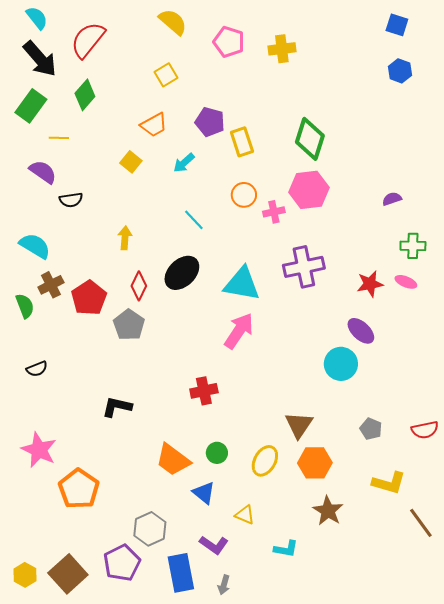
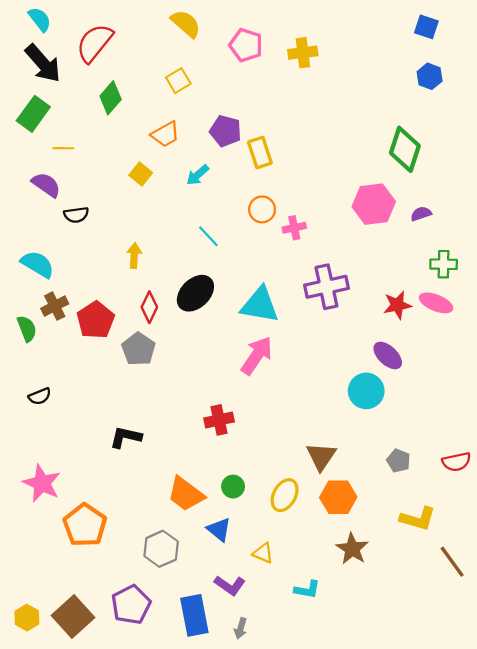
green diamond: (85, 95) -> (111, 98), moved
green diamond: (310, 139) -> (405, 149), moved
pink hexagon: (309, 190) -> (374, 204), moved
pink ellipse: (406, 282) -> (436, 303), size x1.4
gray hexagon: (150, 529) -> (161, 549), moved

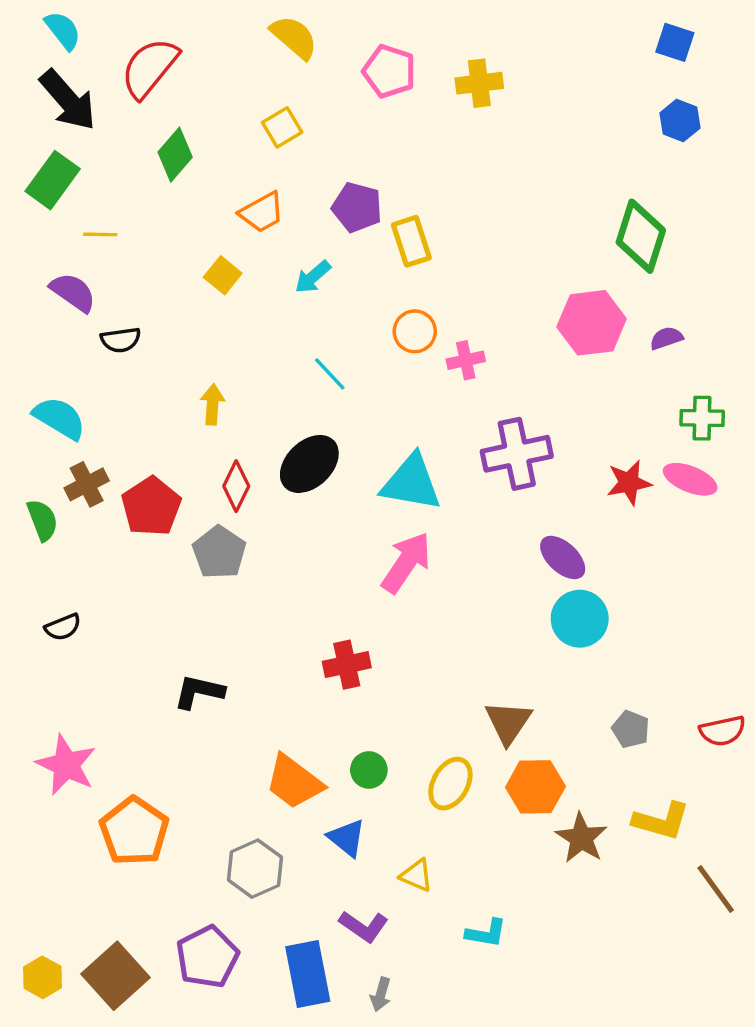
purple ellipse: (388, 355) -> (563, 557), moved
brown star: (352, 549) -> (581, 838), moved

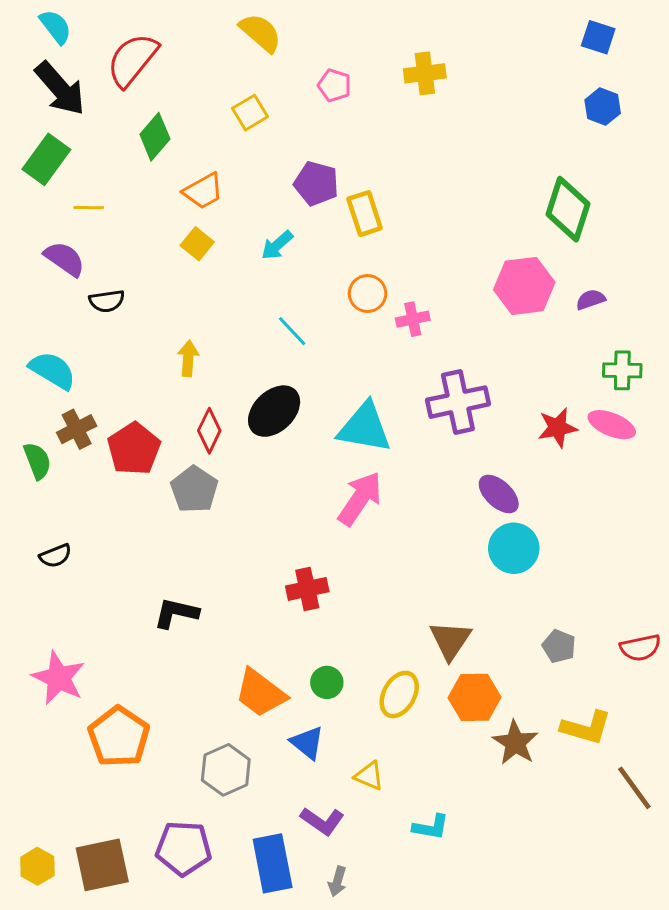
pink pentagon: (389, 71) -> (334, 85), moved, size x0.7
orange trapezoid: (262, 212) -> (203, 191), moved
purple pentagon: (207, 957) -> (184, 848), turned 30
brown square: (116, 976) -> (102, 865), turned 30

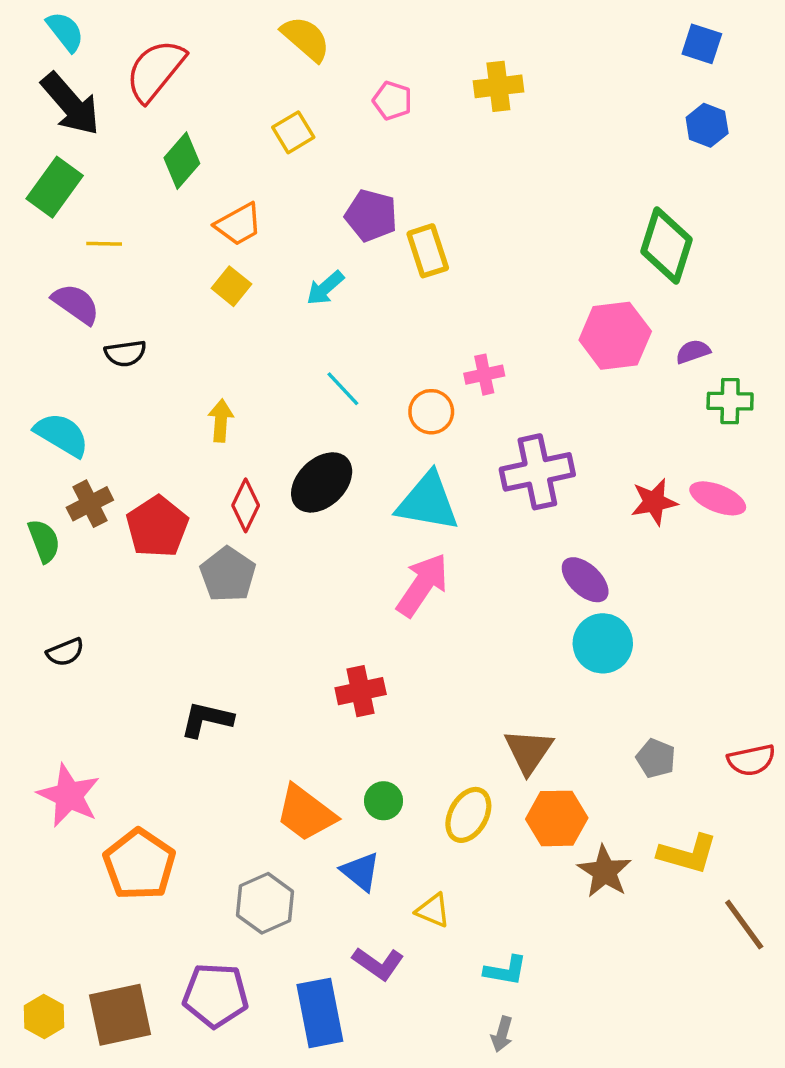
orange circle: (368, 293) -> (431, 412), moved
green cross: (622, 370) -> (730, 401), moved
gray arrow: (337, 881) -> (502, 1034), moved

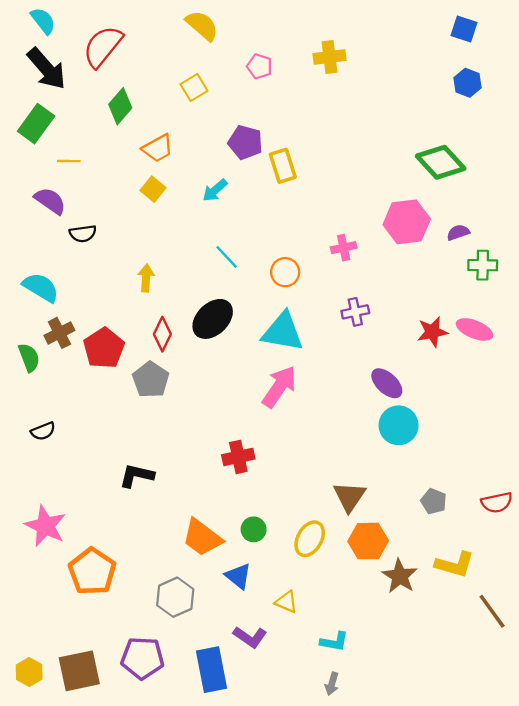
green diamond: (666, 246) -> (441, 162), turned -60
pink cross: (484, 375) -> (344, 248), moved
purple cross: (537, 472) -> (355, 312), size x0.6

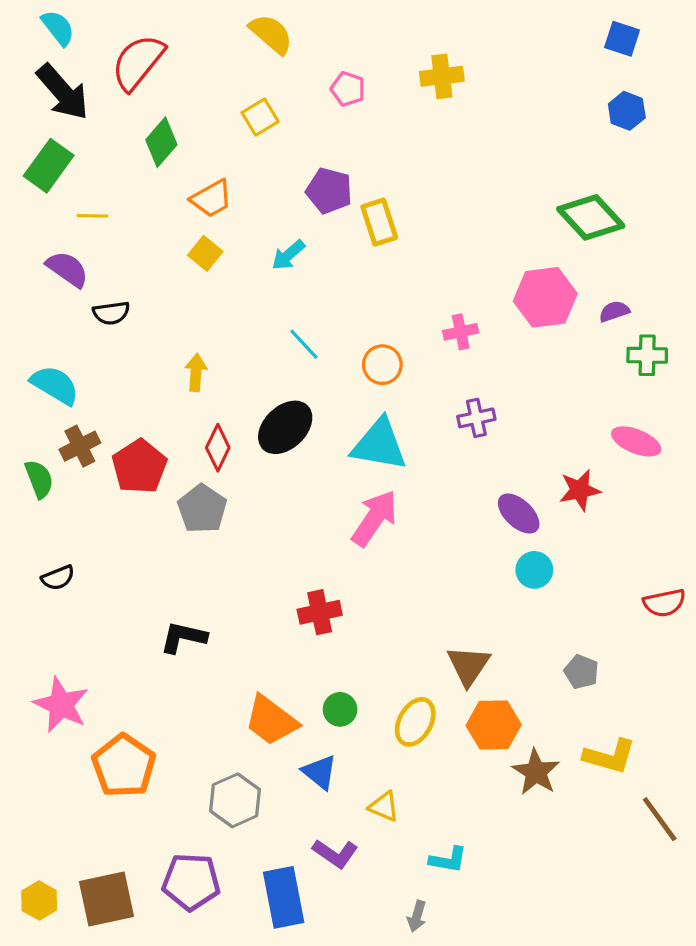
red star: (432, 332) -> (580, 490), moved
cyan circle: (399, 425) -> (534, 570), size x0.7
red semicircle: (497, 502) -> (664, 603), moved
gray arrow: (332, 684) -> (417, 916), moved

